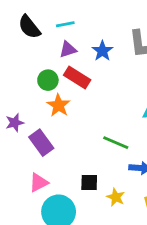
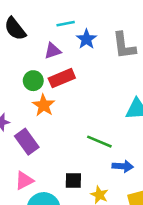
cyan line: (65, 24) -> (66, 24), moved
blue star: (102, 51) -> (86, 39), moved
red rectangle: (77, 77) -> (62, 78), turned -55

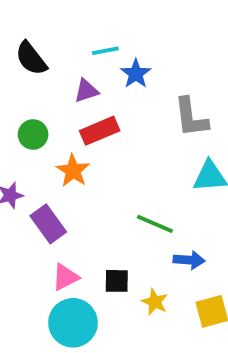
gray L-shape: (124, 46) -> (191, 117), moved
green circle: (33, 81) -> (33, 134), moved
pink triangle: (24, 181) -> (65, 277), moved

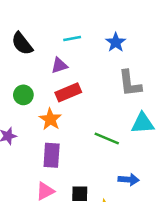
blue star: (136, 74) -> (116, 42), moved
purple rectangle: (48, 224) -> (52, 155), moved, turned 40
green line: (155, 224) -> (107, 139), moved

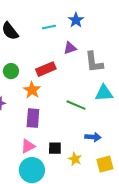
blue star: (116, 42) -> (76, 20), moved
purple triangle: (59, 65) -> (70, 48), moved

